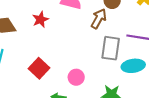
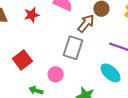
gray rectangle: (111, 48) -> (73, 48), moved
cyan ellipse: (133, 66) -> (111, 73), turned 40

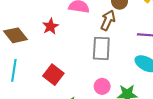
pink circle: (56, 74) -> (102, 86), moved

